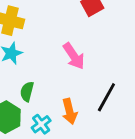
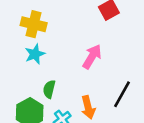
pink arrow: (74, 56) -> (92, 57), turned -115

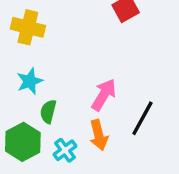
cyan star: (35, 54) -> (30, 81), moved
pink arrow: (92, 57) -> (104, 95), moved

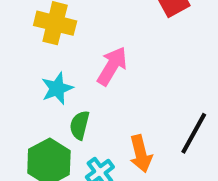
pink arrow: (104, 95) -> (112, 66), moved

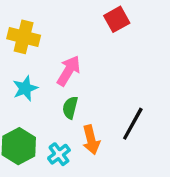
green semicircle: (80, 125) -> (70, 108), moved

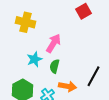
cyan star: (25, 88) -> (35, 59), moved
orange arrow: (91, 140) -> (68, 86), turned -66

